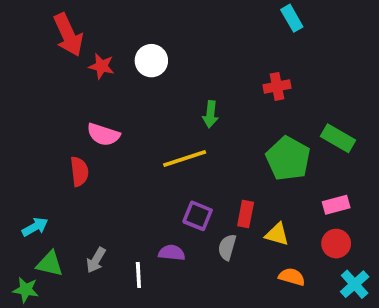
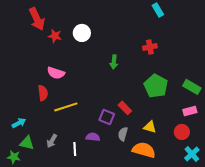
green rectangle: (338, 138) -> (192, 87), moved
yellow line: (185, 159) -> (66, 107), moved
pink rectangle: (336, 205) -> (190, 111), moved
red rectangle: (246, 214) -> (125, 108), moved, turned -56
orange semicircle: (292, 277) -> (144, 150), moved, size x1.6

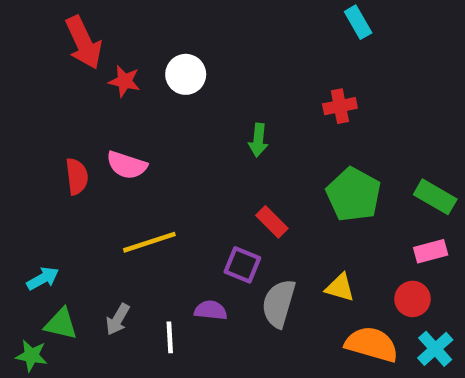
red semicircle: (43, 93) -> (77, 176), moved
red rectangle: (125, 108) -> (272, 222), moved
gray semicircle: (123, 134) -> (279, 303), size x1.5
orange semicircle: (144, 150) -> (372, 344), moved

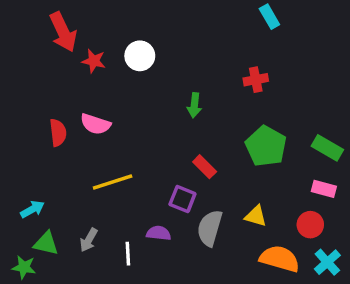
pink rectangle: (431, 251) -> (324, 189), turned 30

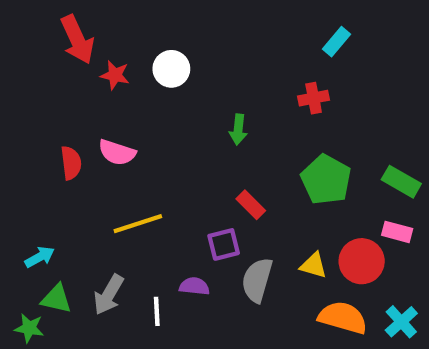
cyan rectangle: (269, 17) -> (337, 42), moved, turned 70
purple square: (182, 199) -> (224, 244), turned -36
red circle: (310, 225) -> (362, 261), moved, size x1.4
gray arrow: (89, 240) -> (109, 295), size x1.4

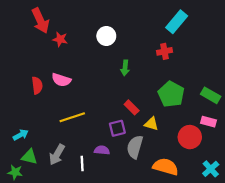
cyan rectangle: (337, 42) -> (177, 22), size x1.5
white circle: (171, 69) -> (106, 36), moved
yellow triangle: (314, 265) -> (151, 124), moved
orange semicircle: (343, 318) -> (166, 167), moved

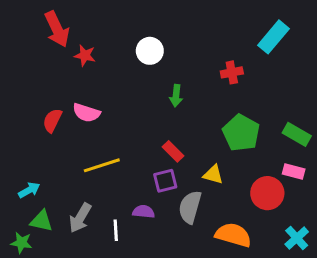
cyan rectangle: (177, 22) -> (274, 37), moved
red semicircle: (37, 85) -> (52, 120), turned -147
red rectangle: (132, 107) -> (173, 151), moved

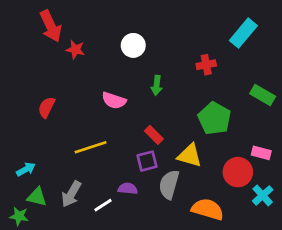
pink semicircle: (86, 113) -> (114, 100), moved
green rectangle: (297, 134) -> (263, 95), moved
yellow triangle: (213, 175) -> (190, 156), size x1.4
white line: (116, 230) -> (103, 205), turned 60
cyan cross: (297, 238) -> (263, 195), moved

